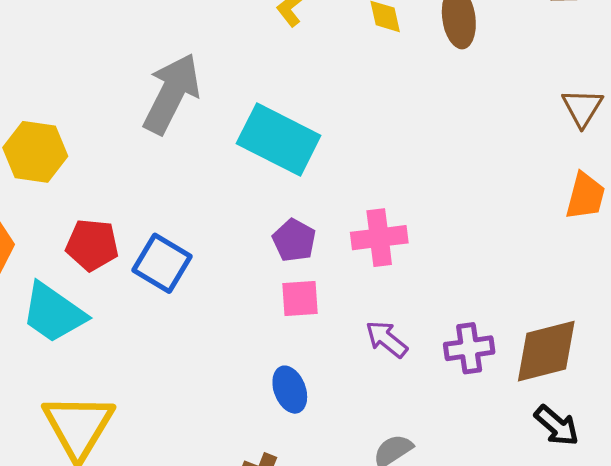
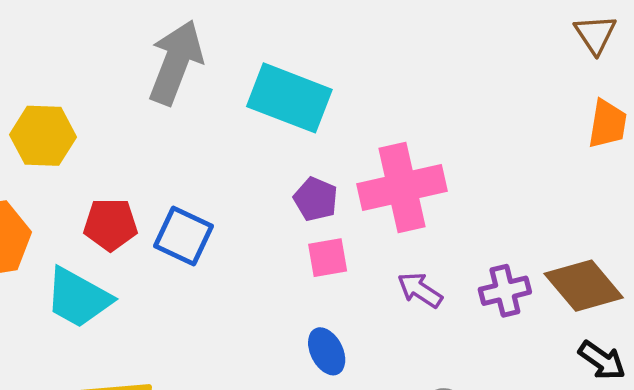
pink cross: (379, 238) -> (402, 187), size x1.5
brown diamond: (546, 351) -> (584, 286), turned 70

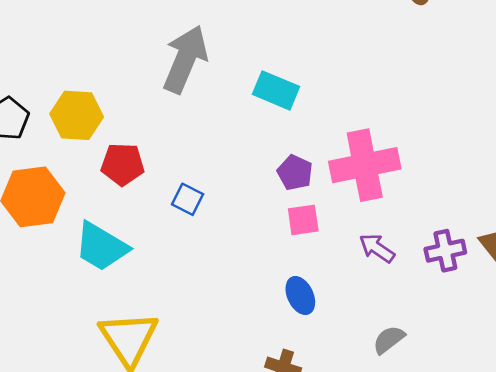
cyan rectangle: (289, 98) -> (276, 90), size x0.7
red pentagon: (110, 224) -> (123, 164), moved
blue square: (183, 236) -> (188, 199), size x0.7

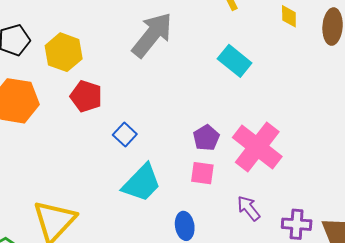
cyan rectangle: (276, 90) -> (235, 61), moved
pink cross: (365, 165) -> (257, 147), turned 33
cyan trapezoid: (101, 247) -> (142, 183), moved, turned -93

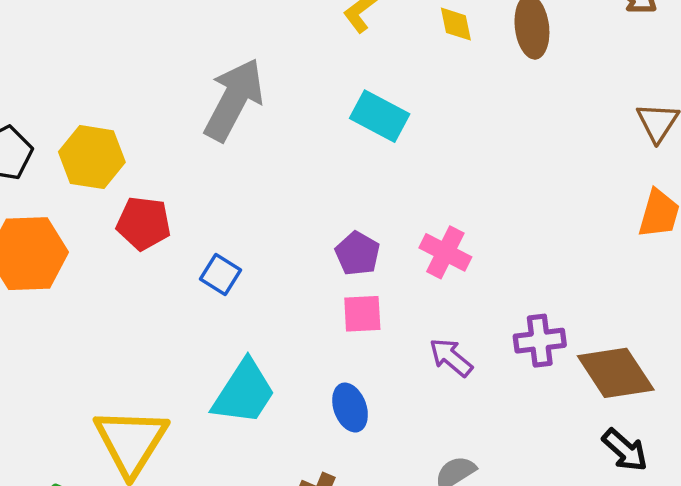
pink cross: (257, 147) -> (445, 252), size x0.6
cyan trapezoid: (142, 183) -> (244, 392), moved
purple cross: (297, 224) -> (540, 341), moved

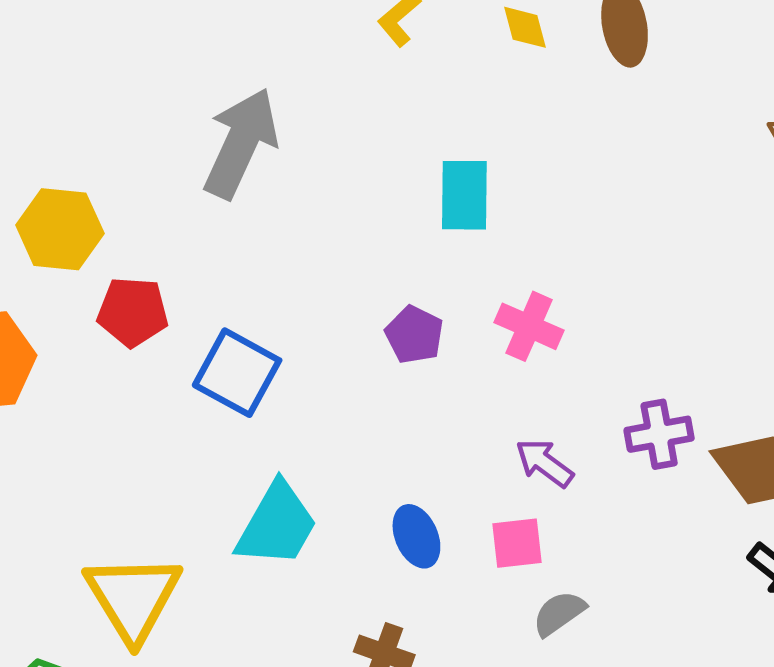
cyan rectangle: (380, 116) -> (464, 195), moved, turned 66
blue square: (221, 275) -> (237, 373), size x1.6
pink square: (362, 314) -> (517, 543), moved

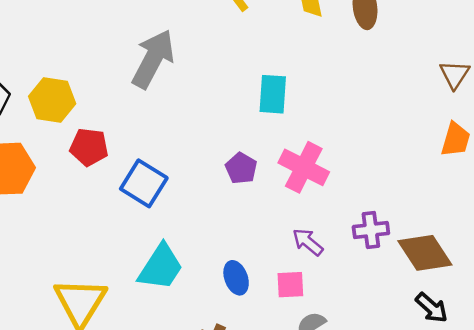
pink cross: (529, 326) -> (304, 167), size x1.4

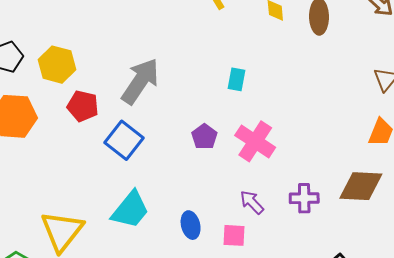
gray arrow: (153, 59) -> (140, 81), moved
cyan rectangle: (273, 94) -> (237, 79), size x0.7
brown diamond: (425, 253) -> (361, 186), moved, turned -60

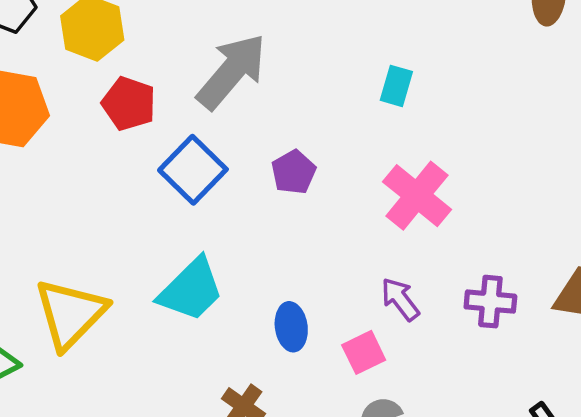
purple pentagon: (204, 137) -> (294, 172), moved
pink square: (234, 235) -> (364, 352), turned -35

